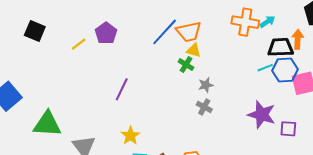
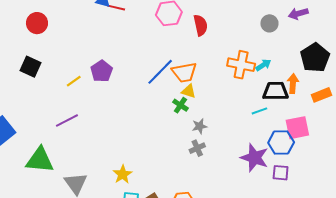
blue hexagon: (285, 70) -> (281, 142), moved
purple line: (122, 89) -> (67, 121), moved, turned 35
gray cross: (204, 107) -> (197, 148), turned 35

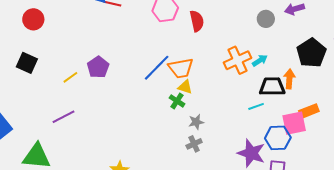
orange cross: (241, 65) -> (238, 60), turned -36
orange rectangle: (322, 95) -> (309, 111), moved

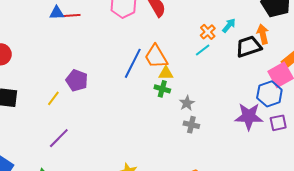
orange cross: (238, 60) -> (208, 32), size x0.6
orange trapezoid: (181, 68) -> (156, 56), turned 88
cyan line: (256, 106) -> (203, 50), moved
gray cross: (194, 144) -> (191, 125), turned -35

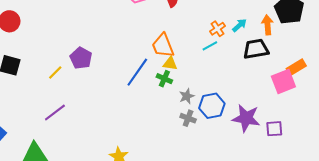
orange arrow: (263, 34) -> (267, 25), moved
blue line: (133, 63) -> (137, 72), moved
blue hexagon: (269, 94) -> (212, 106), moved

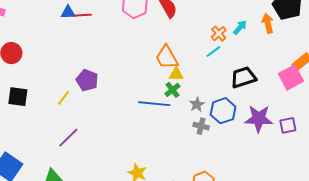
black trapezoid: (256, 49) -> (243, 77), moved
blue line: (137, 72) -> (154, 104), moved, turned 68
green cross: (164, 79) -> (172, 90), turned 35

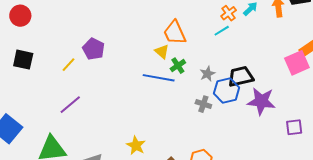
yellow triangle: (176, 74) -> (162, 52), moved, turned 35
black trapezoid: (243, 77) -> (241, 77), moved
gray star: (197, 104) -> (207, 74), moved
purple square: (288, 125) -> (294, 127), moved

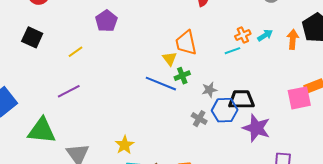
purple pentagon: (94, 49) -> (106, 21), moved

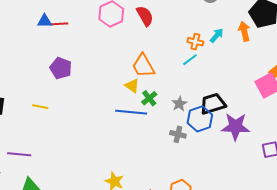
orange cross: (243, 35) -> (195, 42), turned -35
yellow line: (76, 52) -> (40, 107), turned 63
purple line: (69, 91) -> (19, 154), moved, turned 50

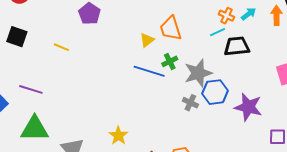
yellow triangle: (132, 86) -> (147, 40), moved, turned 35
gray star: (179, 104) -> (198, 73), size x1.8
black trapezoid: (213, 104) -> (237, 46), moved

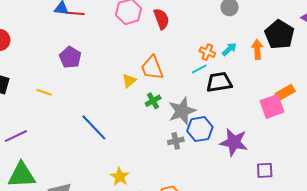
blue line: (149, 71) -> (94, 127), moved, turned 32
purple line: (31, 89) -> (16, 136), turned -40
gray cross: (190, 103) -> (176, 141), turned -35
yellow star: (118, 136) -> (120, 177), moved

